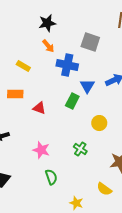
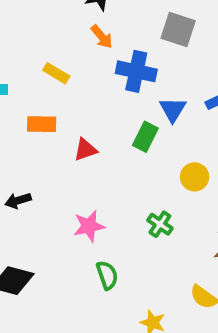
red triangle: (39, 108) -> (85, 150), turned -40
pink star: (41, 150) -> (89, 226), turned -30

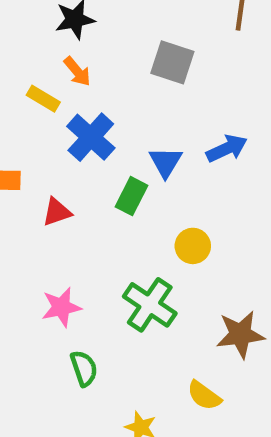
blue cross: (136, 71) -> (91, 137), moved, turned 30
yellow rectangle: (56, 73) -> (43, 99), moved
green cross: (160, 224) -> (150, 305), size x1.6

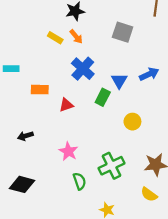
yellow rectangle: (43, 99) -> (55, 38), moved
green cross: (150, 305) -> (111, 166), moved, turned 30
pink star: (61, 307) -> (68, 151), turned -30
yellow semicircle: (204, 396) -> (149, 194), moved

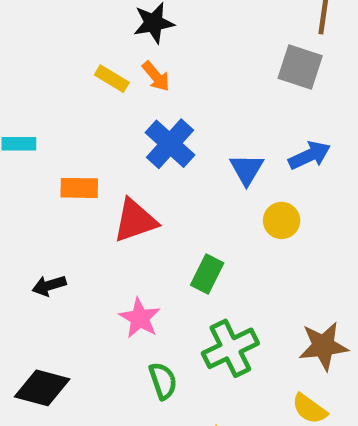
gray square: (123, 32) -> (300, 67), moved
green rectangle: (103, 97) -> (207, 274), moved
red triangle: (66, 105) -> (135, 220), size x1.5
yellow circle: (132, 122) -> (282, 220), moved

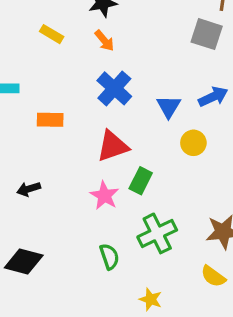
yellow rectangle: (112, 79) -> (52, 34), moved
red triangle: (135, 220) -> (113, 146), moved
pink star: (140, 318) -> (104, 196), moved

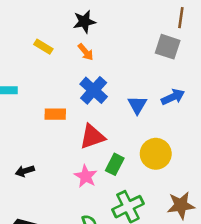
orange rectangle: (50, 120) -> (55, 114), moved
yellow circle: (193, 143) -> (156, 154), moved, size x1.5

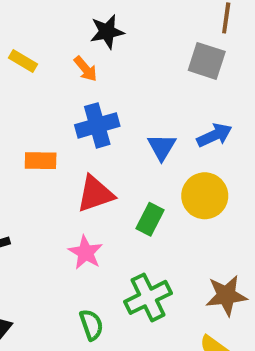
black star: (84, 22) -> (107, 32), moved
blue cross: (94, 90) -> (97, 125), turned 32
yellow circle: (156, 154) -> (205, 196), moved
green rectangle: (115, 164) -> (150, 219), moved

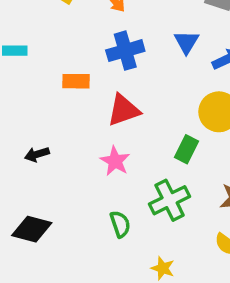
blue triangle: (162, 147) -> (187, 42), moved
green rectangle: (150, 219) -> (187, 149), moved

